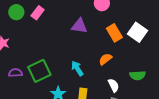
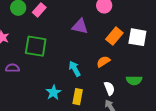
white square: (138, 32) -> (137, 37), turned -30
orange rectangle: (114, 33) -> (114, 36), turned 66
green square: (39, 71) -> (36, 46), moved, turned 30

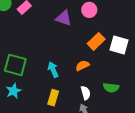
purple triangle: (80, 26) -> (64, 18), moved
green square: (36, 46) -> (15, 65), moved
cyan star: (53, 92) -> (14, 91), moved

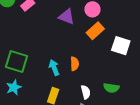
orange rectangle: (96, 41) -> (95, 31), moved
orange semicircle: (82, 66) -> (75, 64), moved, turned 112

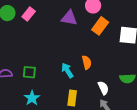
green square: (17, 62) -> (29, 72), size x0.6

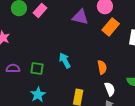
orange semicircle: (87, 62) -> (102, 67), moved
cyan arrow: (67, 70) -> (65, 61), moved

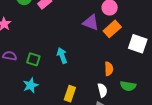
purple triangle: (80, 17) -> (91, 23), moved
orange semicircle: (102, 67) -> (109, 69), moved

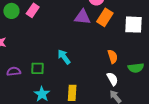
yellow rectangle: (70, 94) -> (72, 93), moved

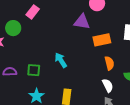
green circle: (11, 11) -> (13, 28), moved
orange rectangle: (105, 17) -> (102, 40), moved, turned 42

